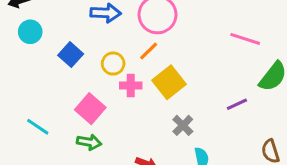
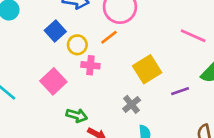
blue square: (71, 55) -> (55, 31), moved
yellow square: (169, 82) -> (147, 69), moved
green arrow: (89, 142) -> (77, 115), moved

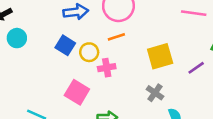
orange line: (109, 37) -> (116, 37), turned 36
yellow square: (147, 69) -> (160, 56), turned 32

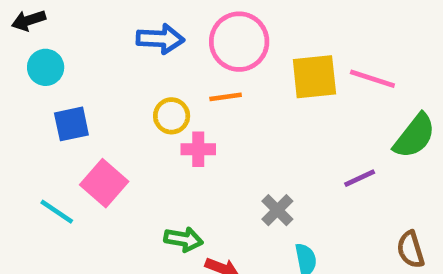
blue square: (65, 45) -> (71, 124), moved, turned 36
yellow square: (160, 56) -> (314, 77), moved
pink square: (77, 92) -> (104, 183), moved

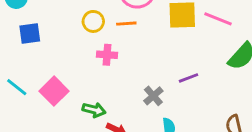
yellow circle: (172, 116) -> (93, 21), moved
purple line: (360, 178) -> (189, 78), moved
pink square: (104, 183) -> (54, 91), moved

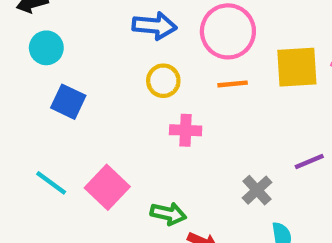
orange line: (126, 24) -> (233, 84), moved
blue square: (30, 33) -> (68, 102), turned 35

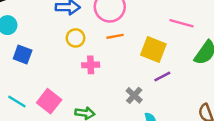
yellow square: (297, 67) -> (153, 49), moved, turned 30

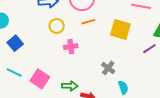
blue square: (23, 55) -> (15, 43), turned 35
purple line: (162, 77) -> (149, 49), moved
cyan line: (17, 102) -> (14, 72), moved

